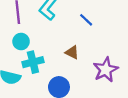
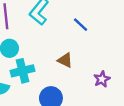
purple star: (106, 70) -> (102, 79), size x0.6

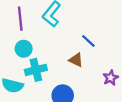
blue line: (81, 25) -> (88, 41), moved

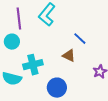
cyan circle: (24, 49) -> (12, 42), moved

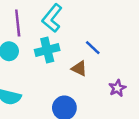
cyan cross: (33, 65) -> (47, 50), moved

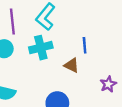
blue line: (93, 48) -> (85, 45), turned 42

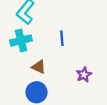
brown triangle: (72, 65) -> (39, 67), moved

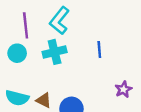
brown triangle: (39, 67) -> (44, 100), moved

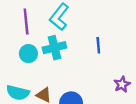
cyan circle: (17, 53) -> (28, 54), moved

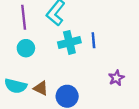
cyan cross: (54, 48) -> (69, 42), moved

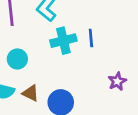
cyan circle: (26, 48) -> (17, 59), moved

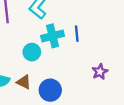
cyan circle: (17, 59) -> (32, 52), moved

